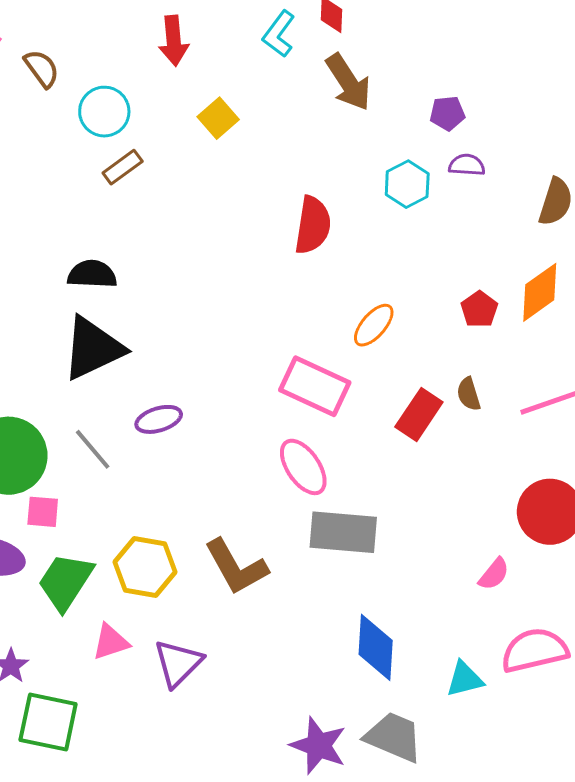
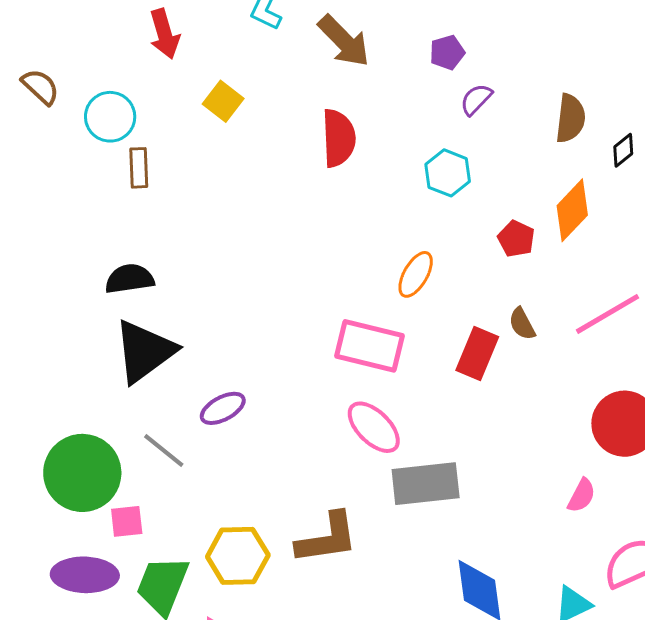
purple semicircle: (467, 165) -> (476, 99), turned -39
brown rectangle: (123, 167) -> (139, 168), turned -45
cyan hexagon: (407, 184) -> (448, 173), moved
red semicircle: (313, 225) -> (339, 138), moved
brown L-shape: (236, 567) -> (327, 538), turned -58

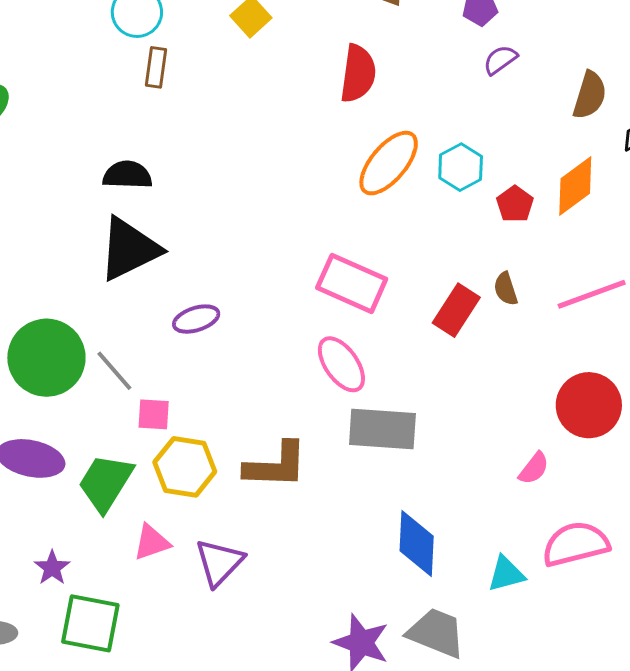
cyan hexagon: (448, 173) -> (461, 167), moved
orange ellipse: (416, 274) -> (389, 163), moved, size x1.5
gray line: (164, 450) -> (114, 371), moved
pink square: (127, 521) -> (154, 414), moved

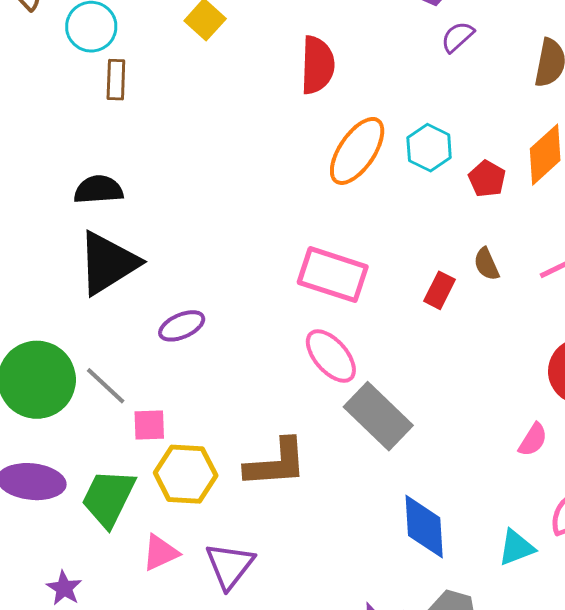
red rectangle: (456, 310) -> (440, 290), size x0.7
gray rectangle: (382, 429) -> (378, 416), turned 46

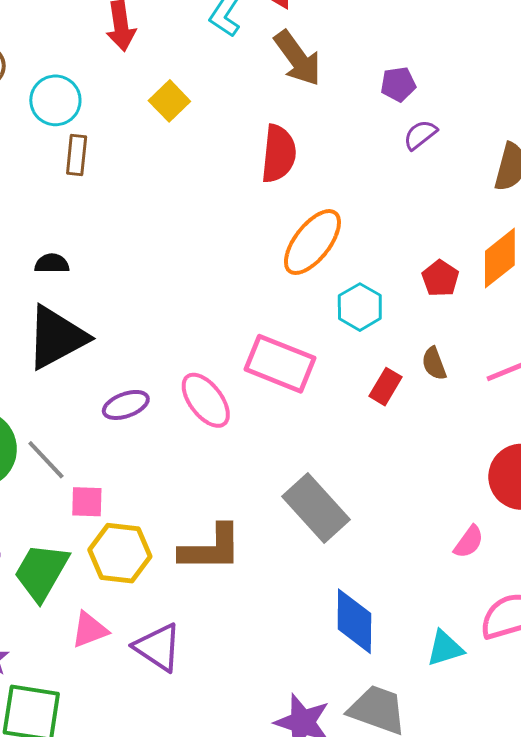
cyan hexagon: (429, 148) -> (360, 307), moved
black semicircle: (98, 190) -> (52, 263), size x0.7
pink ellipse: (331, 356) -> (206, 400), moved
purple triangle: (230, 566) -> (158, 647), turned -38

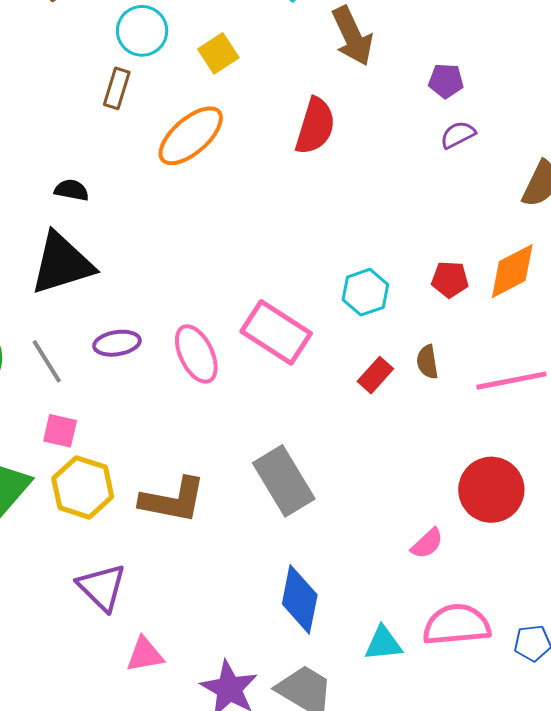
cyan circle: (55, 100) -> (142, 31), moved
orange ellipse: (312, 242) -> (191, 136), moved
red pentagon: (440, 278) -> (450, 279), turned 30
gray line: (46, 460) -> (47, 361), moved
pink triangle: (90, 630) -> (145, 655), moved

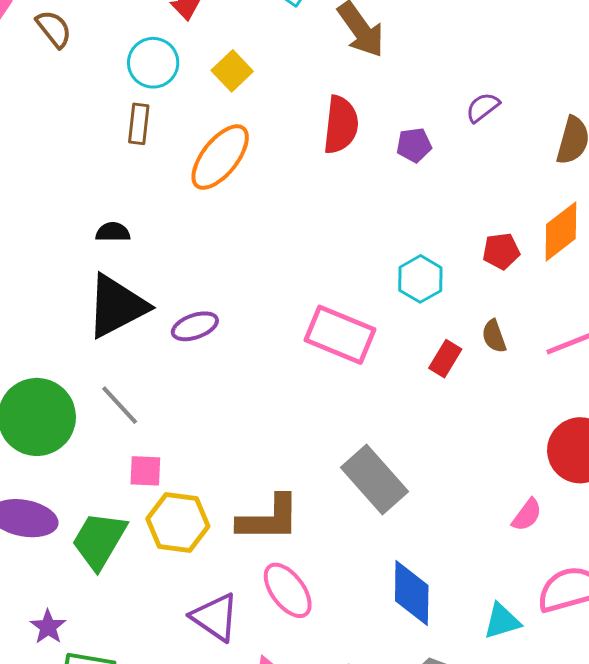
purple pentagon: (446, 81) -> (414, 145), moved
purple ellipse: (117, 343) -> (195, 326), moved
pink ellipse: (196, 354) -> (288, 590), moved

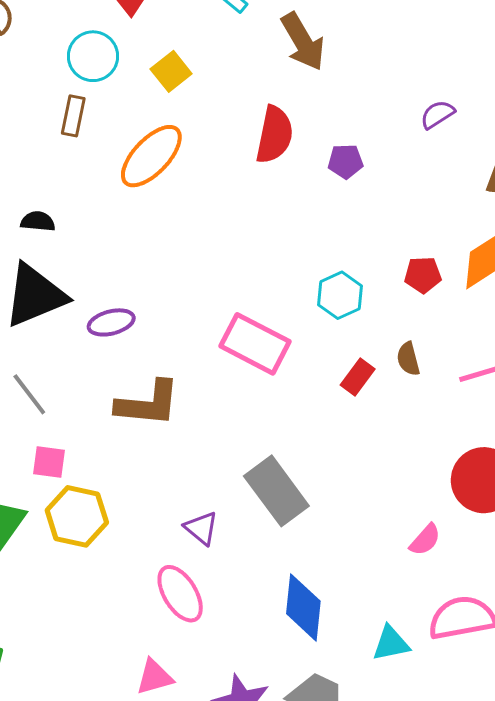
purple semicircle: (483, 107) -> (437, 114), moved
brown L-shape: (269, 519) -> (148, 404), moved
purple triangle: (215, 617) -> (201, 528), moved, size x0.7

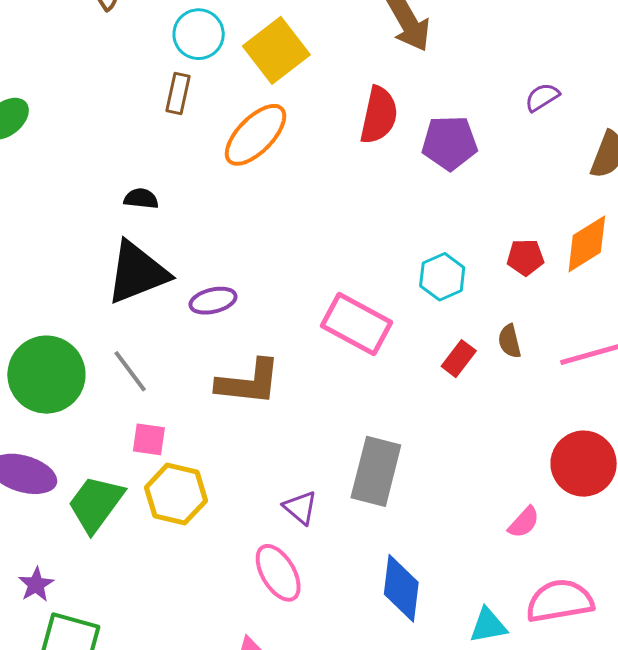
yellow square: (171, 71) -> (276, 50), size x1.6
purple pentagon: (346, 161) -> (450, 143), size x1.6
gray rectangle: (276, 491) -> (376, 471), turned 50

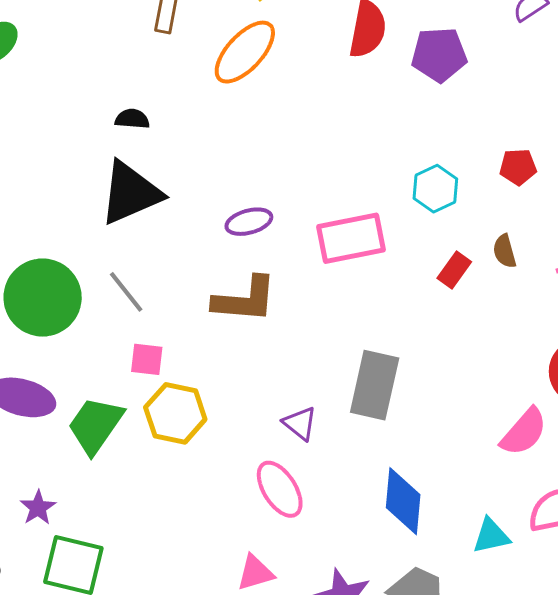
purple ellipse: (213, 301) -> (249, 222), moved
pink rectangle: (356, 324) -> (351, 238), turned -38
pink semicircle: (524, 522) -> (524, 432), size x1.5

